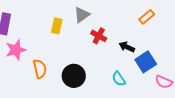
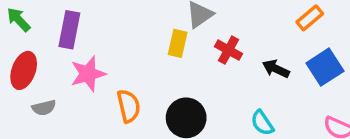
yellow rectangle: (57, 26) -> (178, 43), moved
blue square: (146, 62) -> (325, 67), moved

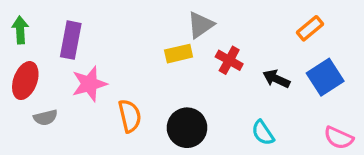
green arrow: (19, 20) -> (20, 30), turned 40
yellow rectangle: (178, 43) -> (179, 54), turned 64

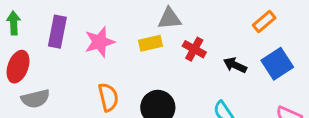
gray triangle: (200, 25) -> (169, 19), turned 30
pink star: (89, 84) -> (100, 42), moved
gray semicircle: (45, 118) -> (35, 99), size x1.4

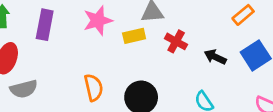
pink star: (100, 42) -> (98, 21), moved

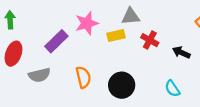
purple rectangle: (45, 25) -> (56, 41), moved, turned 35
gray semicircle: (24, 89) -> (39, 75), moved

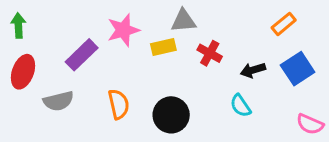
black arrow: (181, 52) -> (253, 70), turned -42
cyan semicircle: (172, 89) -> (241, 106), moved

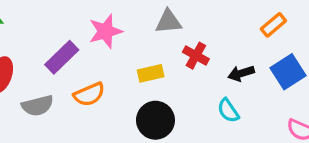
yellow rectangle: (163, 47) -> (151, 73), moved
orange semicircle: (119, 104) -> (89, 94), moved, turned 80

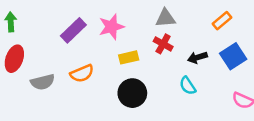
gray triangle: (168, 22) -> (166, 18), moved
pink star: (105, 31) -> (111, 27), moved
purple rectangle: (62, 57) -> (73, 30), moved

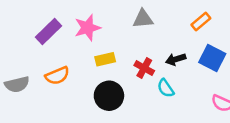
red cross: (163, 44) -> (144, 68), moved
blue square: (233, 56) -> (212, 58), turned -30

